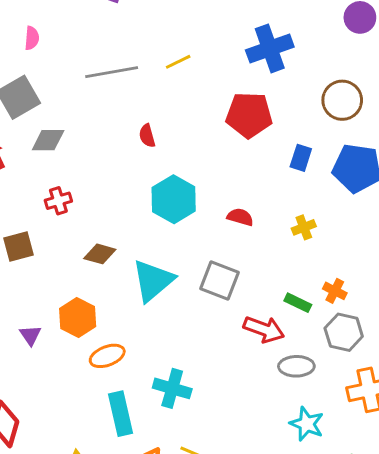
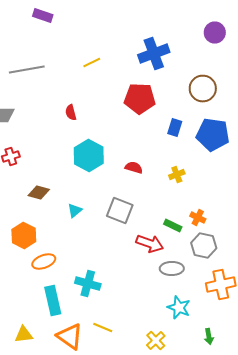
gray line: (112, 72) -> (27, 70), moved
cyan triangle: (153, 281) -> (75, 210), size x0.5

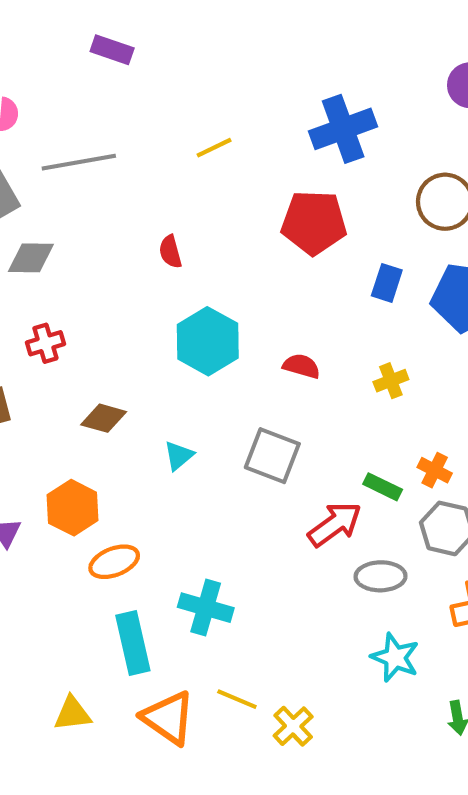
red arrow: (150, 244) -> (335, 524), turned -56
yellow cross: (156, 340) -> (293, 726), moved

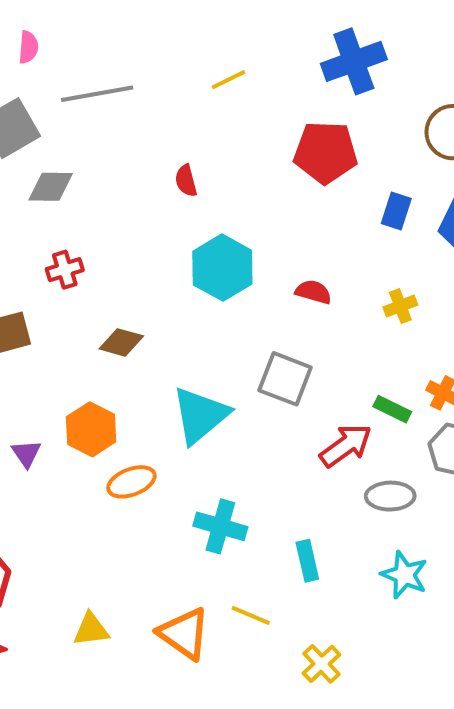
cyan triangle: (179, 456) -> (200, 415), moved, size x2.0
cyan rectangle: (133, 643) -> (307, 561), moved, size x0.7
yellow cross: (293, 726) -> (321, 664), moved

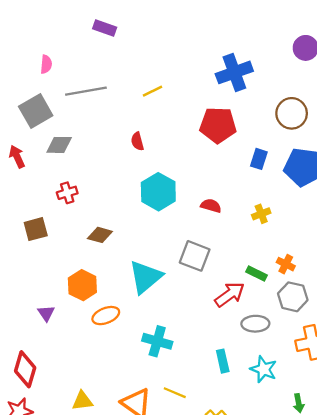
yellow line: (228, 80) -> (153, 91), moved
purple triangle: (26, 454) -> (46, 313), moved
cyan rectangle: (307, 561) -> (223, 361), moved

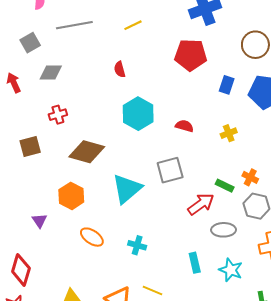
gray square: (36, 111) -> (30, 43), size x0.7
brown diamond: (100, 235) -> (87, 152), size x1.6
gray square: (195, 256) -> (170, 170), turned -36
orange ellipse: (106, 316) -> (92, 237), moved, turned 55
cyan cross: (157, 341) -> (137, 245), size x0.7

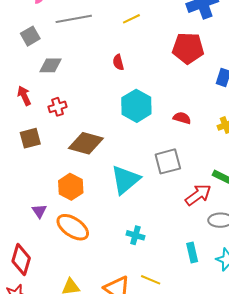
red arrow: (14, 83) -> (24, 96), moved
orange ellipse: (92, 237) -> (73, 227), moved, size x1.4

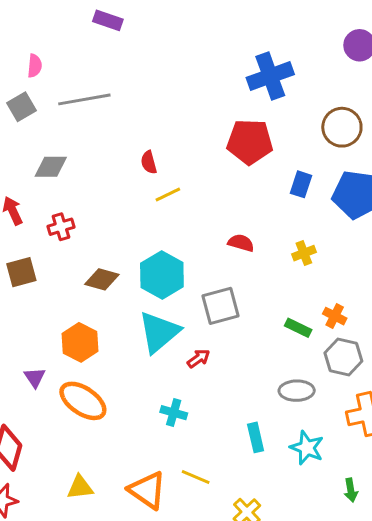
yellow line: (131, 19) -> (168, 195), moved
gray square: (30, 36) -> (21, 107), moved
cyan hexagon: (136, 106) -> (162, 275), moved
brown diamond: (86, 143) -> (102, 279), size x0.7
red arrow: (198, 195) -> (199, 358), moved, size x0.6

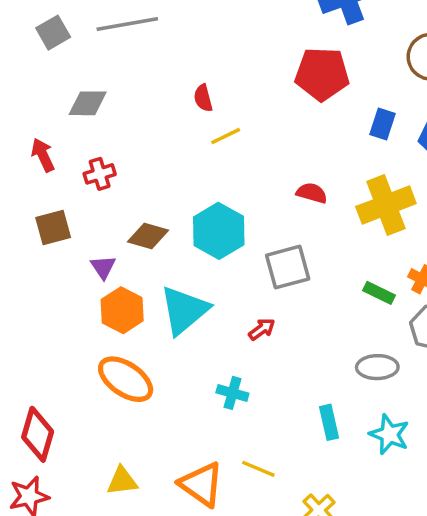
yellow cross: (304, 253) -> (386, 205), size x2.0
cyan triangle: (159, 332) -> (184, 310), moved
purple triangle: (35, 377) -> (103, 267), moved

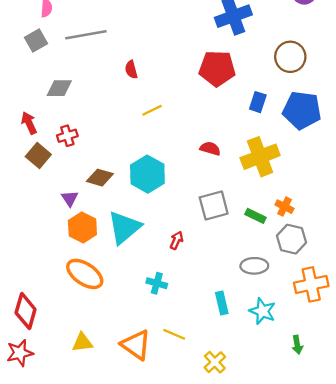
red semicircle: (203, 98) -> (131, 70), moved
brown square: (53, 227) -> (38, 156), moved, turned -35
gray square: (288, 267) -> (214, 205), moved
red arrow: (262, 329) -> (176, 240), turned -30

